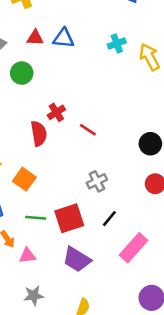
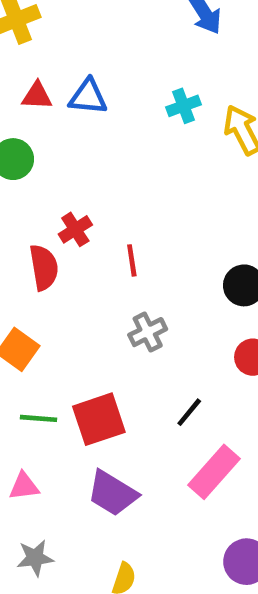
red line: (88, 130) -> (132, 260), turned 48
gray cross: (97, 181) -> (148, 332), moved
black line: (109, 219) -> (189, 412), moved

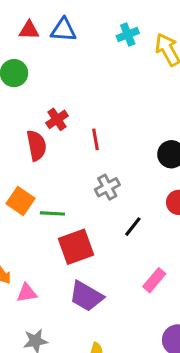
black line: (189, 412) -> (133, 227), moved
green line: (38, 418) -> (52, 213), moved
pink rectangle: (214, 472) -> (154, 280), size x0.7

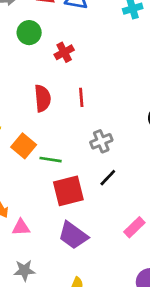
red cross: (57, 119) -> (64, 52), moved
red line: (96, 139) -> (81, 97), moved
black line: (133, 227) -> (108, 178), moved

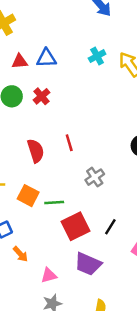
red cross: (64, 52) -> (42, 96), moved
black line: (108, 178) -> (110, 227), moved
pink triangle: (21, 227) -> (49, 275), moved

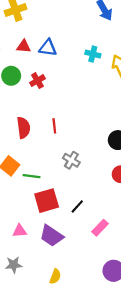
cyan cross: (97, 56) -> (93, 54), turned 32
gray cross: (95, 177) -> (71, 160), turned -35
pink triangle: (49, 275) -> (20, 231), moved

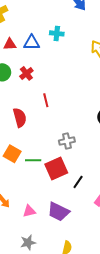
cyan cross: (93, 54) -> (57, 33), moved
red line: (54, 126) -> (46, 100), moved
gray cross: (71, 160) -> (67, 141), turned -35
red square: (47, 201) -> (56, 169), moved

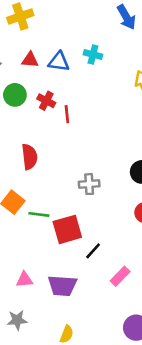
red cross: (26, 73) -> (46, 101), turned -32
red line: (46, 100) -> (67, 114), moved
gray cross: (67, 141) -> (89, 184), moved
purple trapezoid: (58, 212) -> (62, 286), turned -30

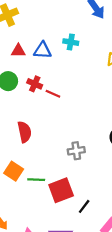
red line: (67, 114) -> (53, 94), turned -56

